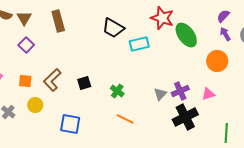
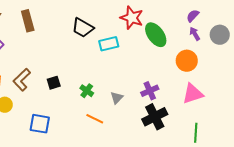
gray triangle: (160, 94) -> (117, 98), moved
pink triangle: (208, 94) -> (193, 94), moved, size x1.6

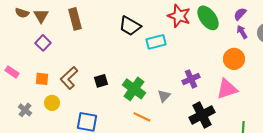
green ellipse: (156, 35) -> (208, 18), moved
green cross: (87, 91) -> (134, 89), size x1.6
purple cross: (150, 91) -> (191, 79), moved
pink triangle: (193, 94) -> (227, 89), moved

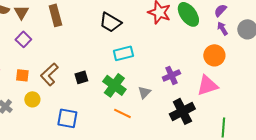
cyan rectangle: (156, 42) -> (123, 53), moved

